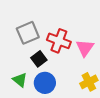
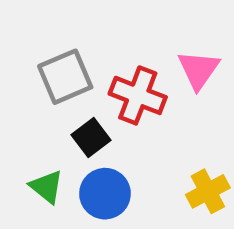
pink triangle: (85, 48) -> (199, 70), moved

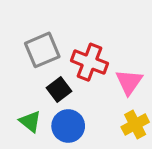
pink triangle: (199, 70) -> (129, 82), moved

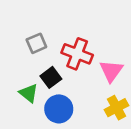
gray square: (42, 50) -> (36, 43), size x0.7
green triangle: (30, 121) -> (29, 93), moved

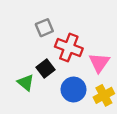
gray square: (36, 43) -> (44, 28), moved
blue circle: (59, 109) -> (74, 89), moved

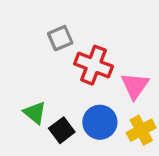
black square: (46, 68) -> (62, 130), moved

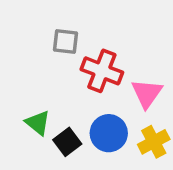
gray square: (60, 38) -> (65, 41), turned 30

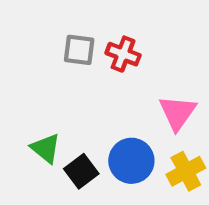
red cross: (102, 71) -> (123, 54), moved, size x0.7

